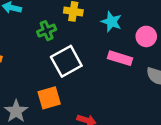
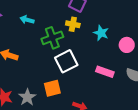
green cross: (47, 31) -> (52, 38), size x1.5
pink rectangle: (120, 58) -> (105, 72), moved

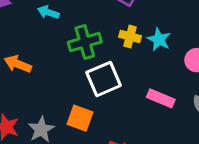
yellow cross: (73, 24) -> (130, 37), moved
orange square: (52, 88) -> (80, 118), turned 30

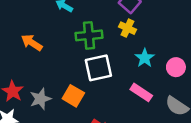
yellow cross: (130, 37) -> (127, 28), moved
cyan star: (159, 39) -> (145, 58), moved

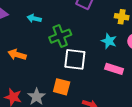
yellow cross: (127, 28) -> (122, 17), moved
white square: (98, 68) -> (75, 59), turned 35

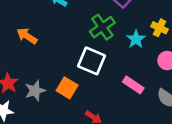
green cross: (60, 36) -> (102, 27), moved, turned -30
cyan star: (109, 41) -> (136, 39), moved

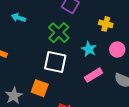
cyan star: (136, 39) -> (89, 49), moved
pink rectangle: (133, 85) -> (93, 75), turned -54

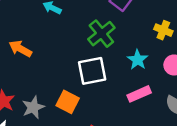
white square: (55, 62) -> (92, 71), turned -30

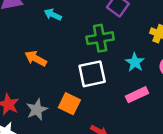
green cross: (101, 34) -> (100, 38), turned 30
orange arrow: (20, 49) -> (36, 58), moved

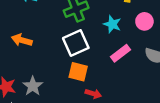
orange square: (69, 104) -> (78, 72), moved

